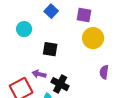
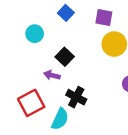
black square: (50, 49) -> (65, 57), turned 35
purple arrow: (39, 74) -> (52, 75), moved

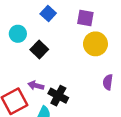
black square: (65, 57) -> (39, 50), moved
purple arrow: (52, 75) -> (36, 85), moved

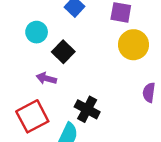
purple arrow: (36, 85) -> (46, 78), moved

